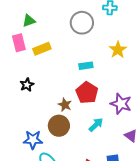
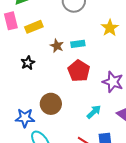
black star: (27, 85) -> (28, 63), moved
brown star: (65, 105) -> (57, 46), moved
cyan arrow: (96, 125) -> (94, 112), moved

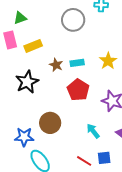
yellow star: (110, 28) -> (108, 61), moved
black star: (28, 63) -> (27, 82), size x1.6
cyan arrow: (94, 112) -> (93, 131), turned -84

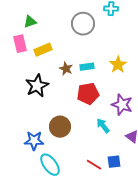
red pentagon: (78, 90) -> (88, 94), turned 30
cyan arrow: (93, 131) -> (103, 126), moved

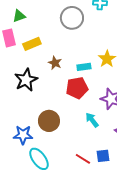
cyan rectangle: (87, 67) -> (84, 67), moved

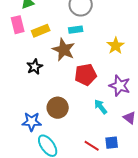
brown star: (55, 63) -> (64, 50), size x1.6
cyan rectangle: (84, 67) -> (76, 30), moved
black star: (26, 80) -> (35, 67), size x0.7

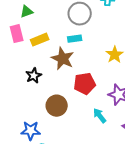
brown circle: (58, 108) -> (57, 106), moved

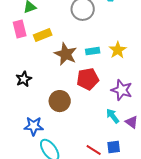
cyan rectangle: (75, 39) -> (93, 51), moved
black star: (34, 76) -> (24, 79), moved
cyan arrow: (100, 116) -> (113, 116), moved

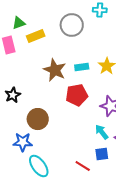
yellow rectangle: (43, 35) -> (36, 36), moved
brown circle: (60, 101) -> (38, 119), moved
blue square: (114, 147) -> (102, 154), moved

